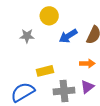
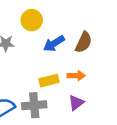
yellow rectangle: (45, 71) -> (49, 81), moved
gray cross: (64, 91) -> (34, 105), moved

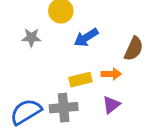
brown semicircle: (84, 42) -> (134, 49), moved

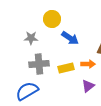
blue arrow: (86, 38) -> (70, 38), turned -114
gray cross: (64, 108) -> (39, 64), moved

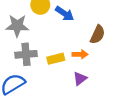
gray star: (31, 38) -> (17, 26), size x1.5
blue arrow: (70, 38) -> (65, 14), moved

